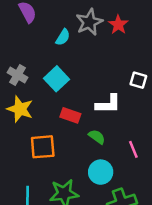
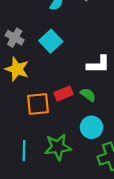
red rectangle: (70, 115) -> (64, 94), moved, turned -42

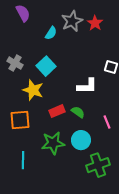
yellow star: (17, 69) -> (33, 90), moved
orange square: (38, 104) -> (20, 120), moved
green star: (58, 147) -> (53, 143), moved

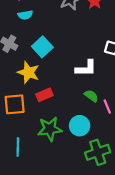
cyan semicircle: (51, 33) -> (25, 15), moved, turned 48
red rectangle: (57, 111) -> (44, 95), moved
green semicircle: (78, 112) -> (91, 96), moved

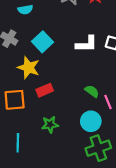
white L-shape: (86, 68) -> (87, 44), moved
cyan circle: (80, 126) -> (91, 121), moved
green star: (50, 129) -> (50, 125), size x0.7

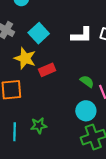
red rectangle: (45, 90) -> (47, 70), moved
green star: (50, 125) -> (39, 125), moved

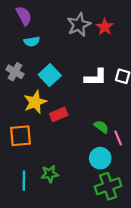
yellow star: (25, 58) -> (35, 102), turned 30

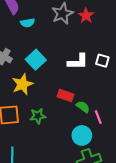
cyan semicircle: (32, 42) -> (28, 23), moved
red rectangle: (59, 114) -> (65, 96), moved, turned 42
green star: (50, 174) -> (38, 116), moved

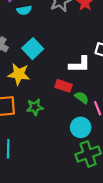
white L-shape: (78, 62) -> (80, 65), moved
yellow star: (22, 84) -> (19, 74), turned 30

